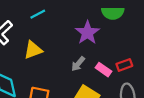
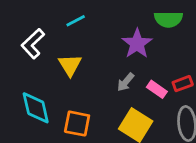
yellow triangle: (33, 50) -> (70, 65), turned -42

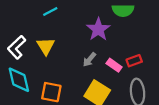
white L-shape: (33, 44) -> (17, 47), moved

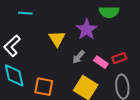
cyan line: (50, 11) -> (25, 13), moved, turned 32
yellow triangle: (46, 46) -> (57, 39), moved

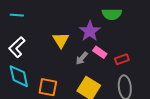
cyan line: (25, 13) -> (17, 15), moved
pink rectangle: (101, 62) -> (100, 52), moved

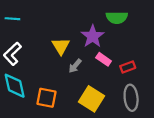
gray arrow: (82, 58) -> (75, 66), moved

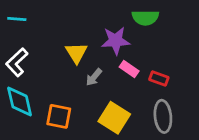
purple star: (93, 36) -> (116, 41), turned 30
red rectangle: (128, 67) -> (159, 79), turned 40

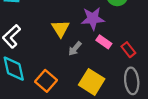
red rectangle: (159, 79) -> (128, 50), turned 32
orange square: (59, 116) -> (46, 81), turned 30

